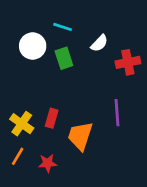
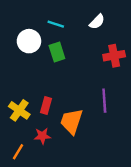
white semicircle: (99, 43) -> (97, 22), moved
orange line: (18, 156) -> (18, 152), moved
red star: (48, 163) -> (42, 136), moved

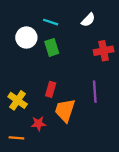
red rectangle: (46, 106) -> (51, 89), moved
orange line: (18, 152) -> (16, 138), turned 64

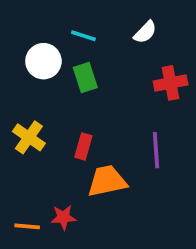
yellow cross: (18, 100) -> (29, 137), moved
orange trapezoid: (65, 110) -> (107, 181), turned 60
red star: (38, 124) -> (63, 217), moved

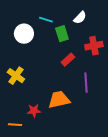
green rectangle: (85, 78) -> (62, 34), moved
red rectangle: (83, 147) -> (68, 60), moved, turned 32
red star: (63, 217) -> (34, 111), moved

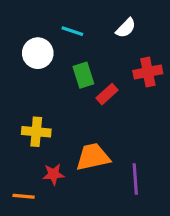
green rectangle: (62, 34) -> (83, 75), moved
yellow cross: (16, 76) -> (36, 132), moved, turned -30
purple line: (86, 83) -> (135, 179), moved

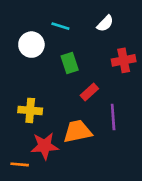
red rectangle: (107, 94) -> (89, 92), moved
red star: (53, 174) -> (45, 146), size x1.5
purple line: (135, 179) -> (113, 117), moved

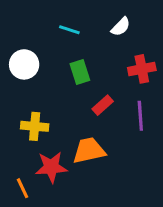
white circle: (31, 45) -> (24, 64), moved
purple line: (113, 117) -> (140, 116), moved
orange line: (20, 164) -> (23, 188), turned 60

